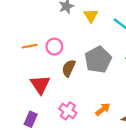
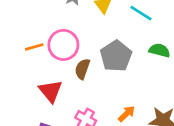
pink circle: (54, 47) -> (63, 45), size x1.5

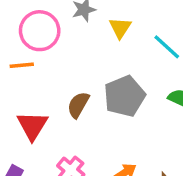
pink circle: (63, 45) -> (40, 31), moved

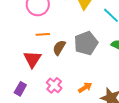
orange line: (22, 65) -> (43, 34), moved

